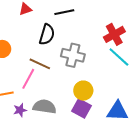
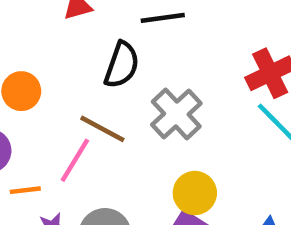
gray cross: (73, 55) -> (176, 114), turned 30

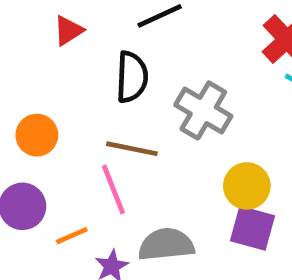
pink line: (75, 160) -> (113, 189), turned -36

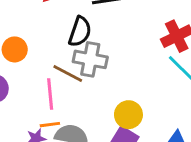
gray cross: (203, 110) -> (90, 59), moved, turned -36
orange line: (72, 236) -> (50, 125), moved

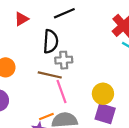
gray cross: (90, 59) -> (64, 60), size x0.7
pink line: (50, 94) -> (62, 91), moved

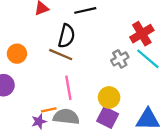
gray cross: (64, 60) -> (120, 59), moved, turned -35
brown line: (50, 75) -> (61, 55), moved

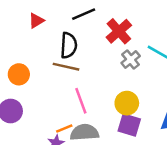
red cross: (142, 34) -> (119, 31), moved

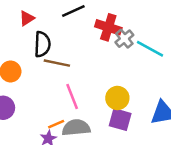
red cross: (119, 31) -> (108, 27), turned -30
black semicircle: (69, 45) -> (42, 44), moved
gray cross: (131, 60) -> (124, 39), moved

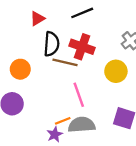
red cross: (108, 27) -> (82, 47), moved
yellow circle: (117, 98) -> (116, 71), moved

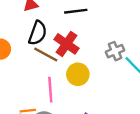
yellow circle: (116, 71) -> (78, 74), moved

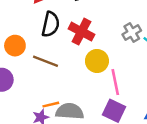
brown line: (46, 55) -> (45, 61), moved
pink line: (50, 90) -> (115, 82), moved

